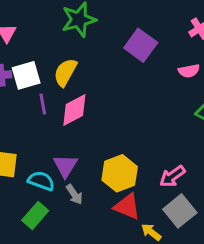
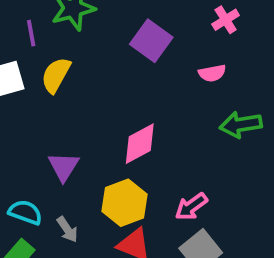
purple line: (43, 104) -> (31, 33), moved
pink diamond: (74, 110) -> (140, 144), moved
purple triangle: (65, 166) -> (63, 167), moved

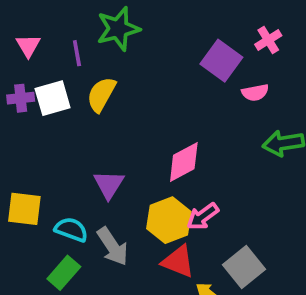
purple square: (151, 41) -> (221, 61), moved
pink arrow: (191, 207) -> (203, 216), moved
gray arrow: (67, 229) -> (113, 246), size x1.5

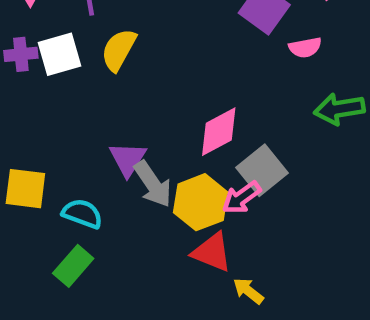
gray arrow: (113, 246) -> (153, 184), moved
gray square: (244, 267) -> (262, 170), moved

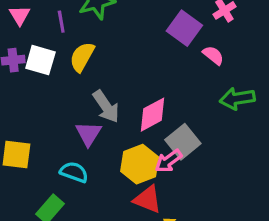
pink semicircle: (305, 48) -> (213, 55), turned -130
white square: (60, 54) -> (40, 60), turned 32
gray arrow: (153, 184) -> (106, 106), moved
cyan semicircle: (82, 214) -> (74, 172), moved

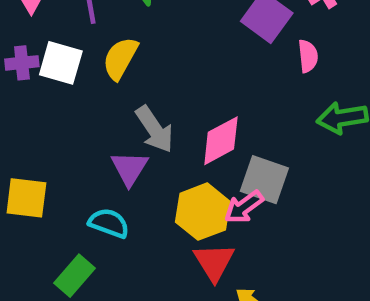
pink semicircle: (213, 55) -> (308, 56), turned 45
gray square: (183, 142) -> (264, 180), turned -32
red triangle: (148, 199) -> (214, 262), turned 36

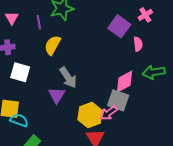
white square: (61, 63) -> (20, 72), moved
pink diamond: (221, 141) -> (124, 82), moved
cyan semicircle: (109, 223) -> (19, 120), moved

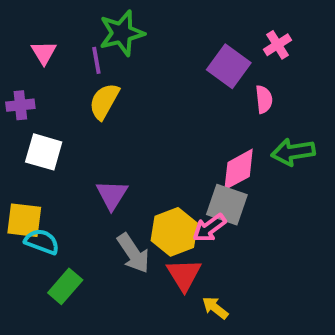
pink triangle: (12, 18) -> (44, 53), moved
purple line: (39, 22) -> (96, 60), moved
gray arrow: (68, 77) -> (133, 253), moved

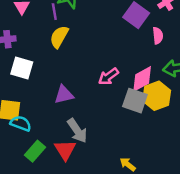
purple triangle: (112, 195) -> (64, 95), turned 45
pink arrow: (209, 228) -> (108, 76), moved
yellow hexagon: (174, 232) -> (157, 96), moved
red triangle: (184, 275) -> (65, 150), moved

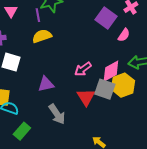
pink semicircle: (158, 36) -> (124, 35), turned 40
yellow semicircle: (59, 37) -> (42, 36), turned 42
red triangle: (65, 150) -> (86, 97), moved

